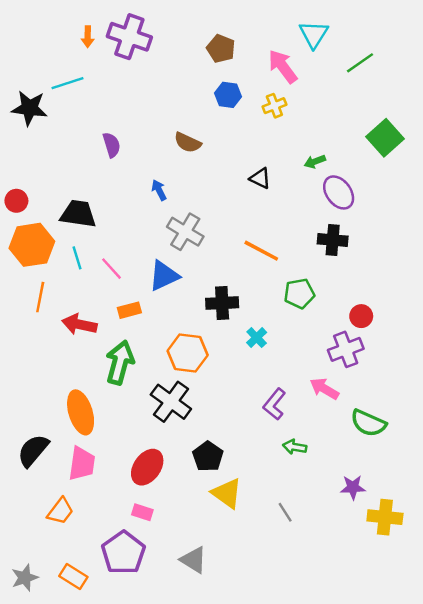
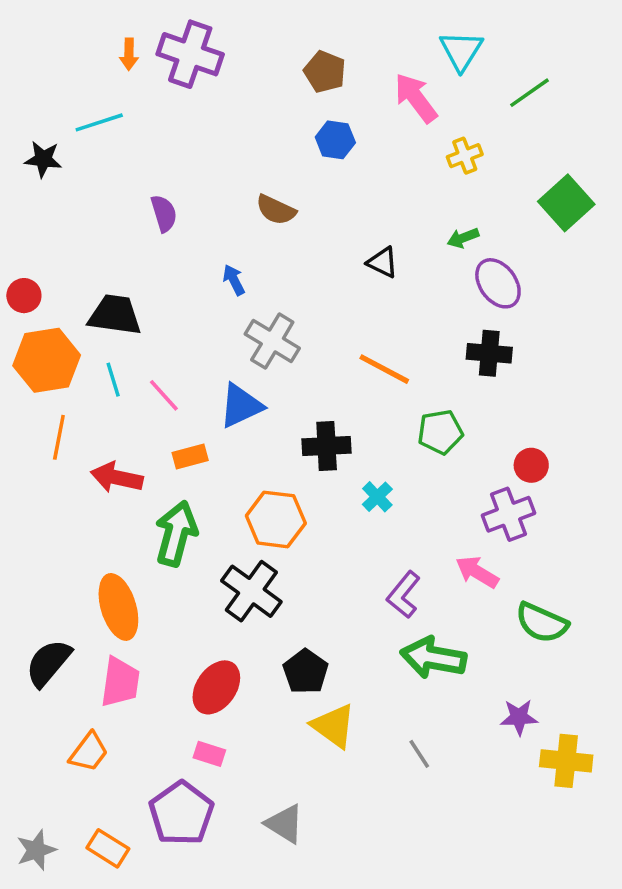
yellow cross: (274, 106) -> (465, 156), moved
black star: (29, 108) -> (43, 159), size x0.7
green arrow: (295, 447) -> (433, 658), size x1.8

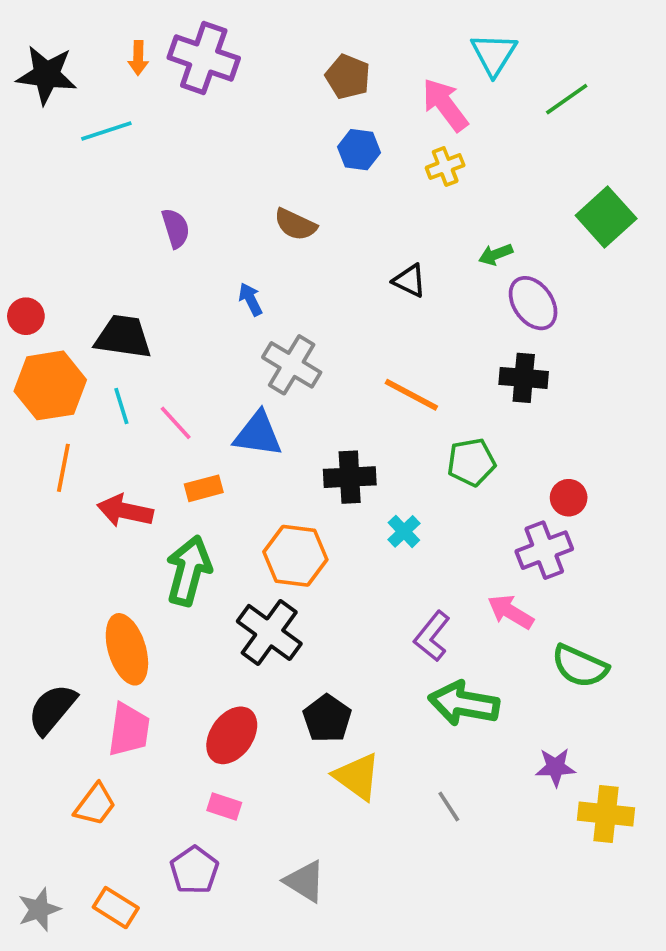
yellow cross: (465, 156) -> (445, 166), moved
black star: (43, 159) -> (47, 75), moved, size x1.5
blue triangle: (241, 406) -> (258, 434), turned 33
purple pentagon: (181, 813) -> (194, 870), size x0.7

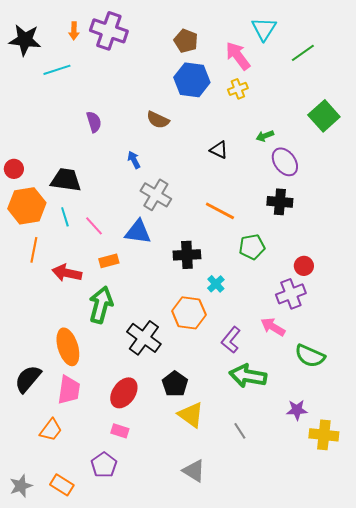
blue hexagon: (359, 150) -> (192, 80), size x1.6
orange hexagon: (295, 556) -> (189, 313), moved
gray triangle: (305, 881) -> (194, 471), moved

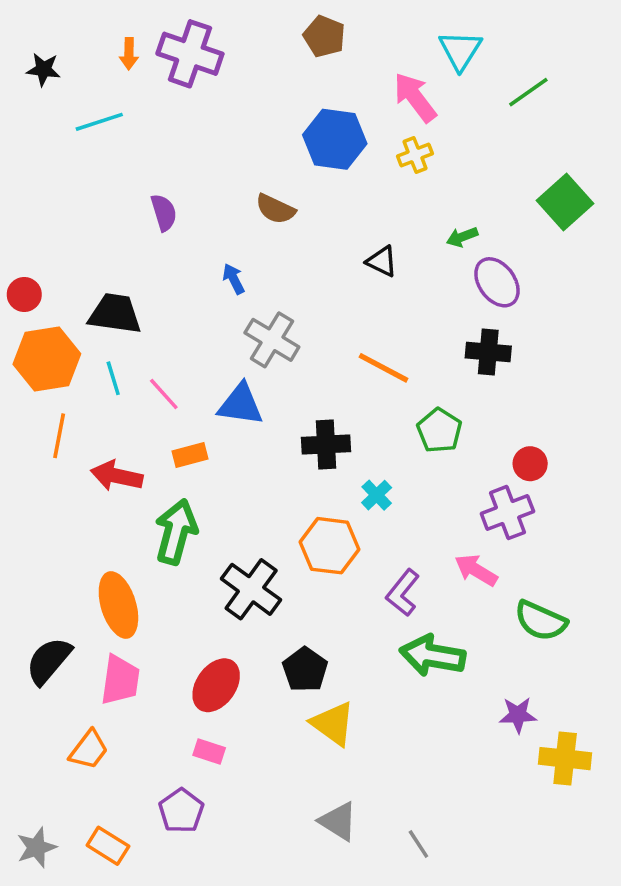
black star: (25, 40) -> (43, 69), size x0.6
brown pentagon: (186, 41) -> (324, 36), moved
green pentagon: (252, 247) -> (439, 431), turned -30
gray line: (240, 431) -> (418, 844), moved

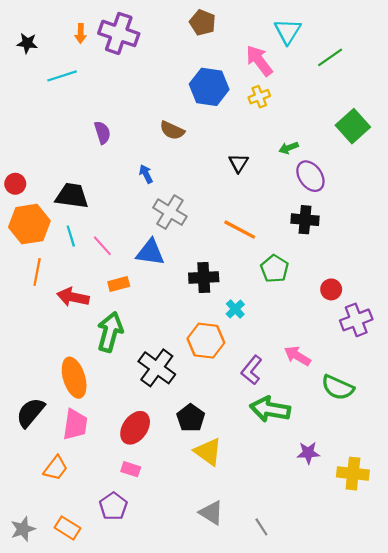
black triangle: (382, 261) -> (239, 163), turned 36
purple cross: (507, 513) -> (356, 320), moved
purple star: (518, 715) -> (308, 453), moved

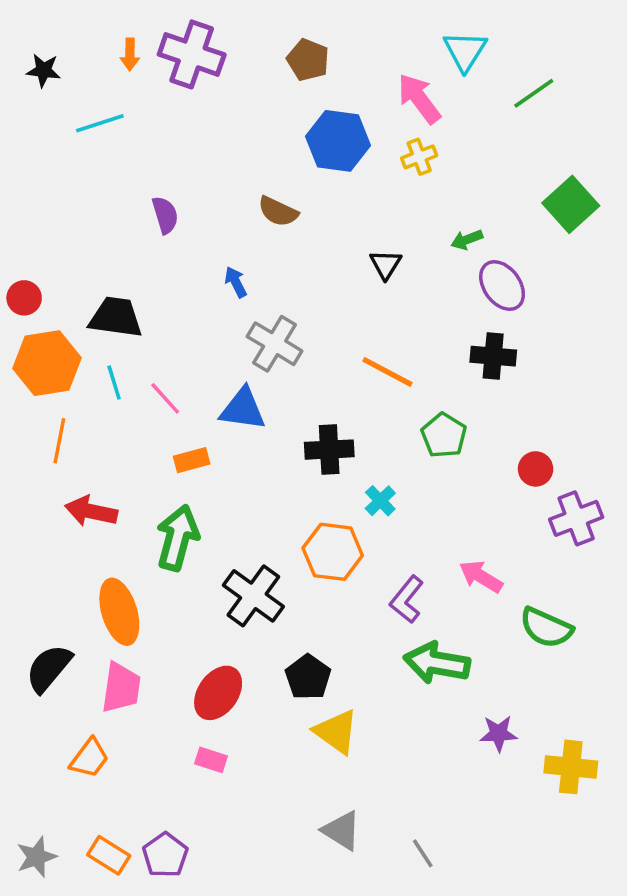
brown pentagon: (203, 23) -> (308, 60), moved
red arrow: (73, 297) -> (91, 511), moved
purple pentagon: (113, 506) -> (165, 855), moved

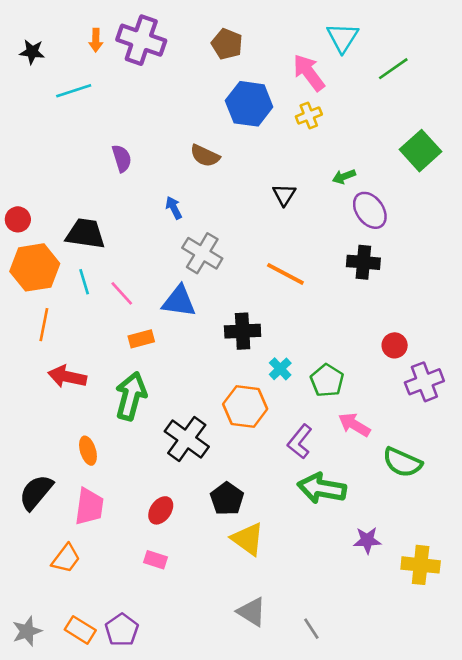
green pentagon: (444, 435) -> (327, 380), moved
orange ellipse: (119, 612) -> (88, 451), size x0.6
red ellipse: (218, 693) -> (161, 510), size x0.7

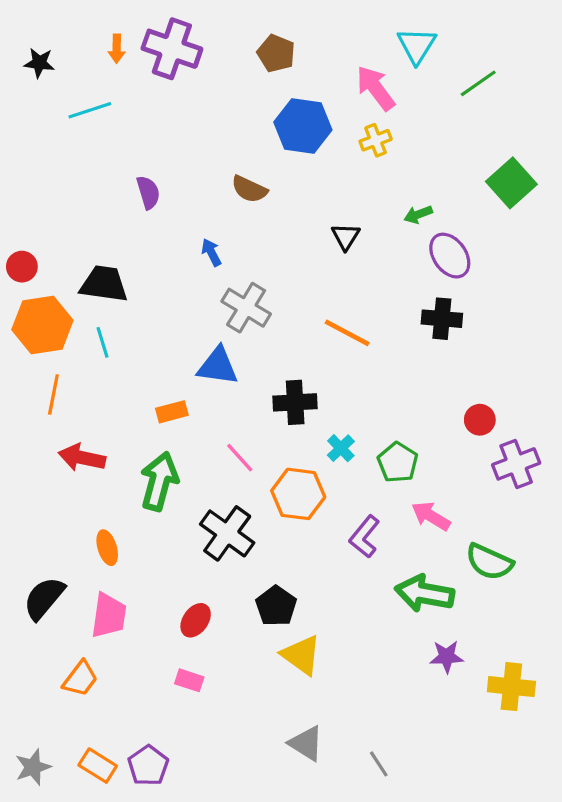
pink line: (122, 293) -> (240, 458), moved
green arrow: (322, 488) -> (425, 593), moved

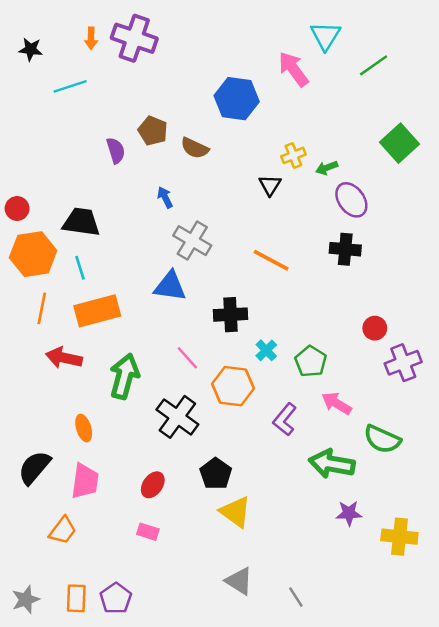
brown pentagon: (276, 53) -> (153, 131), moved
yellow cross: (376, 140) -> (293, 155), moved
orange rectangle: (172, 412) -> (97, 311), moved, size x1.8
orange rectangle: (98, 766) -> (76, 598), turned 60

